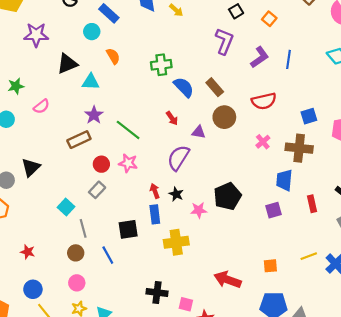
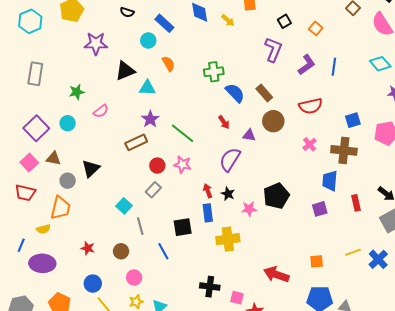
brown circle: (76, 253) -> (121, 251), moved

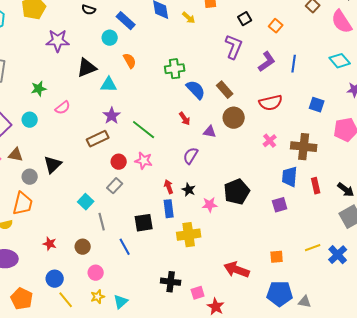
blue square: (353, 120) -> (317, 105), moved, turned 35
purple semicircle: (230, 159) -> (191, 156), size x0.7
red rectangle: (356, 203) -> (316, 186), moved
pink square: (237, 298) -> (198, 293), turned -32

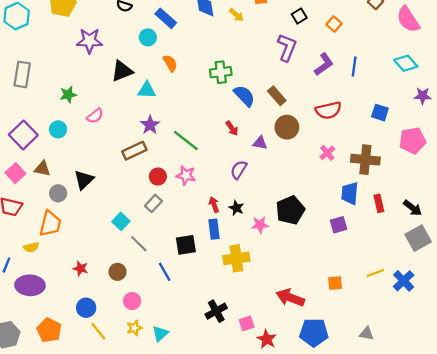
gray line: (102, 222) -> (139, 244), turned -30
black cross: (171, 282) -> (216, 311), turned -36
blue pentagon: (280, 294) -> (314, 332), moved

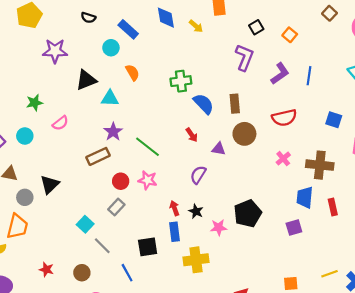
brown rectangle: (277, 96) -> (235, 104), turned 36

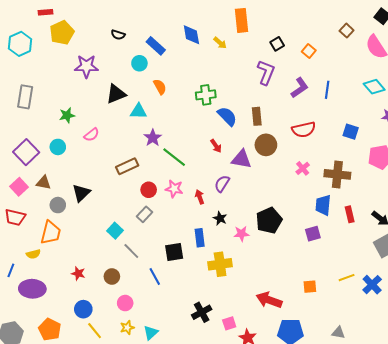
purple star: (113, 132) -> (153, 138), moved
purple triangle: (219, 149) -> (241, 159), size x1.5
red arrow: (174, 208) -> (200, 197), moved

